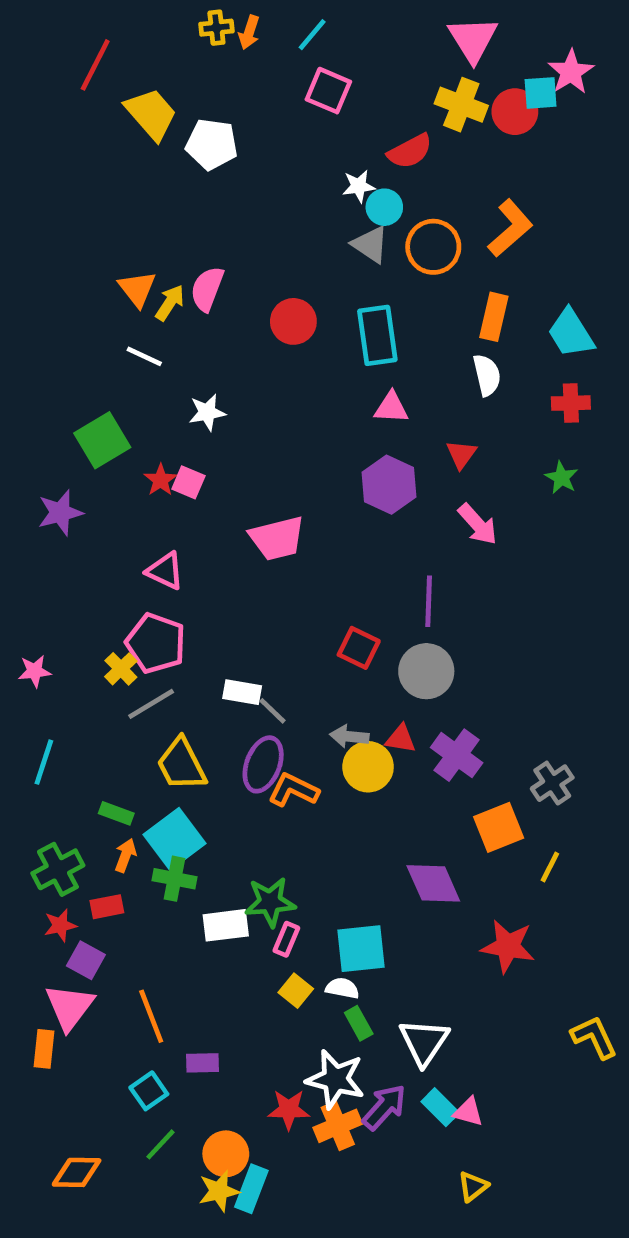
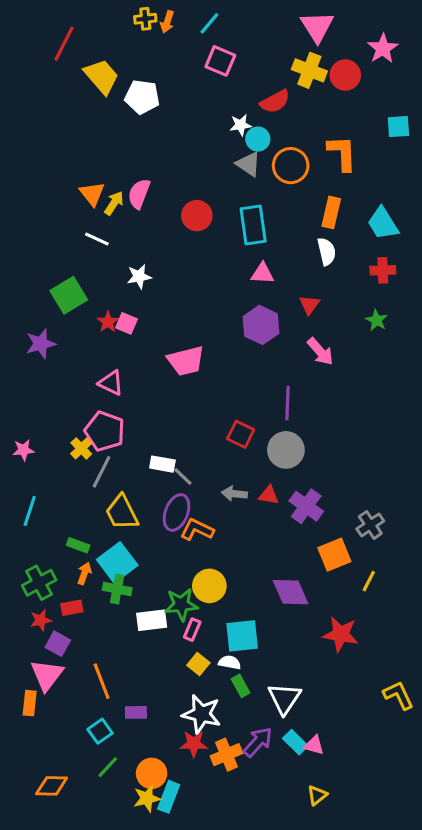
cyan square: (541, 93) -> (398, 127), moved
orange L-shape: (510, 228) -> (342, 153), turned -51
gray line: (151, 704) -> (102, 472), turned -32
yellow circle: (368, 767) -> (209, 586), moved
white star: (335, 1079) -> (202, 714), moved

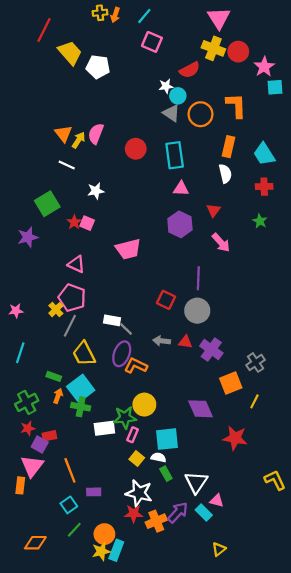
pink star: (383, 48) -> (264, 67), moved
red rectangle: (72, 608) -> (49, 436), moved
pink triangle: (314, 745) -> (217, 501), moved

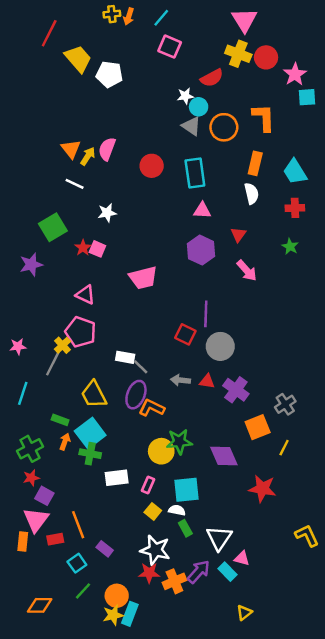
purple line: (198, 278) -> (206, 314), moved
gray line: (70, 326) -> (53, 363), moved
green star: (125, 417) -> (179, 442), moved
red rectangle: (49, 436) -> (55, 539), moved
purple rectangle: (94, 492) -> (105, 549), turned 40

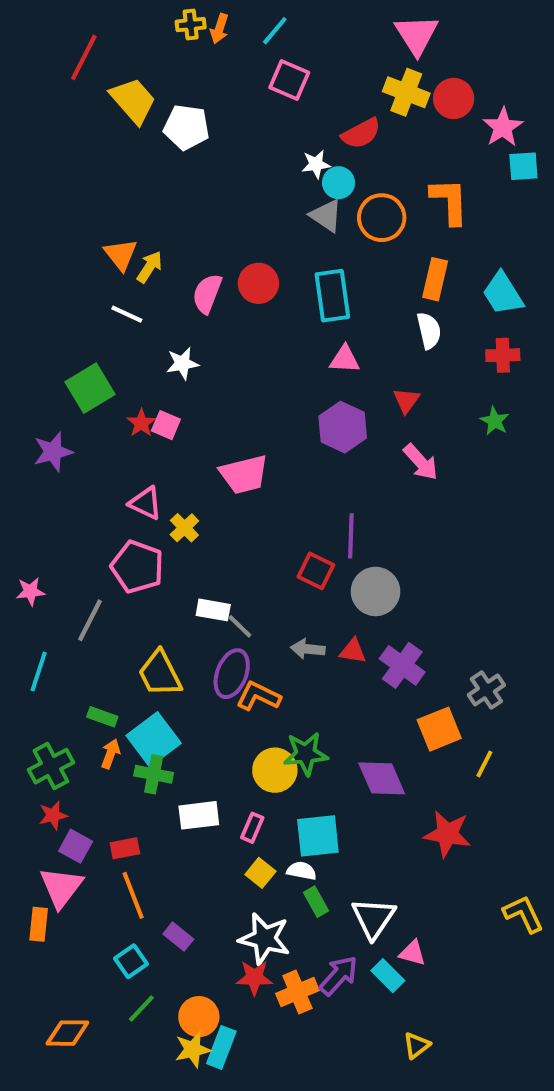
pink semicircle: (107, 149) -> (207, 294), moved
yellow cross: (62, 345) -> (184, 528), moved
red rectangle: (55, 539) -> (125, 848), moved

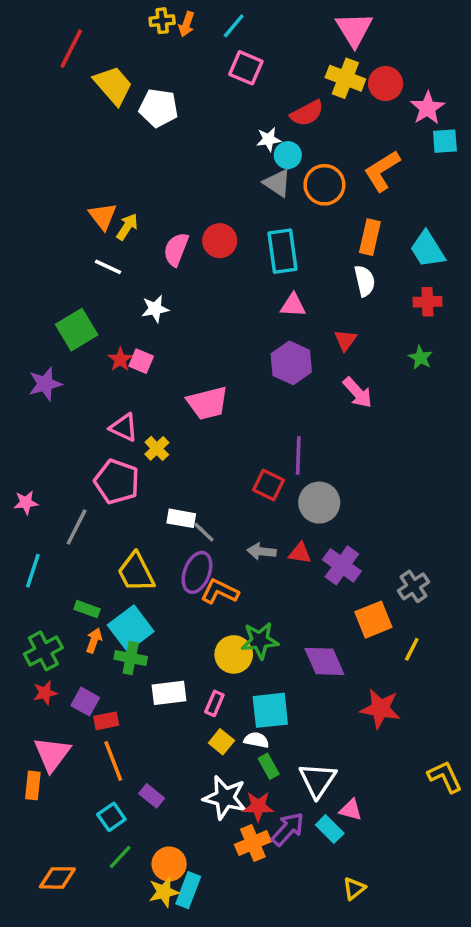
orange L-shape: (449, 201) -> (382, 171), turned -120
purple square: (76, 846) -> (85, 702), moved
red star: (254, 978) -> (258, 806), moved

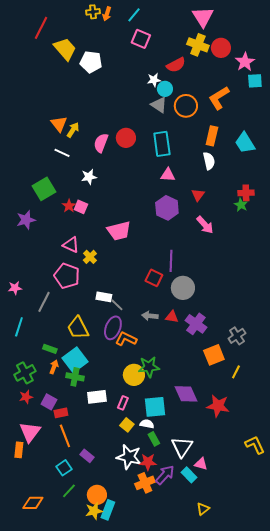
red cross: (427, 302) -> (246, 193), moved
purple diamond: (324, 661) -> (186, 394), moved

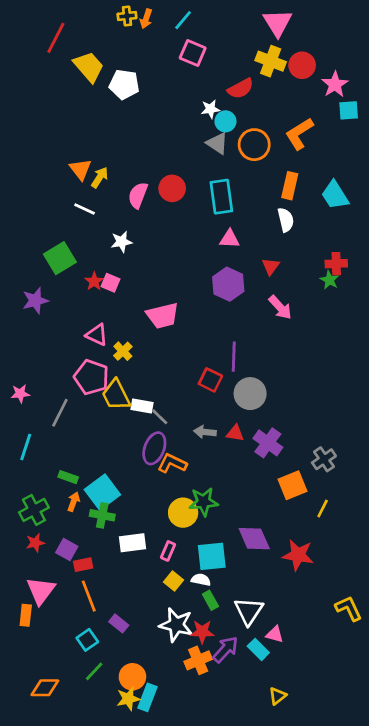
yellow trapezoid: (78, 328) -> (116, 395), moved

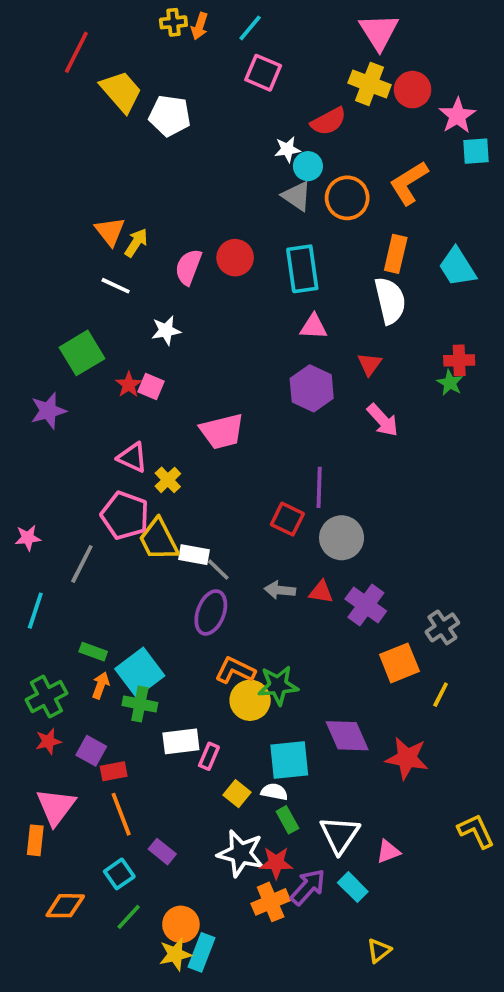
white semicircle: (286, 220) -> (390, 301), size x1.4
orange L-shape: (172, 463) -> (235, 670), moved
pink rectangle: (168, 551) -> (209, 756), moved
pink triangle: (275, 634) -> (388, 852), moved, turned -36
orange diamond: (45, 688) -> (65, 906), moved

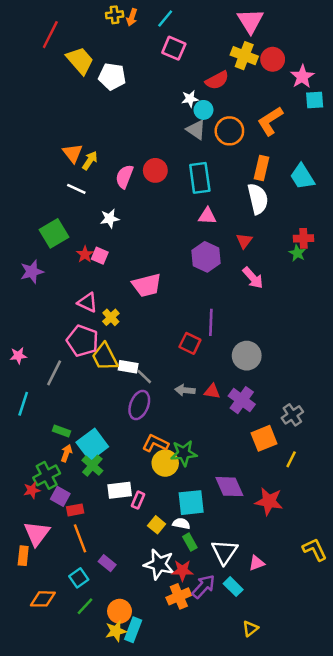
gray circle: (342, 538) -> (247, 356), moved
green cross: (46, 697) -> (47, 475), moved
green cross: (140, 704) -> (92, 466), turned 30

